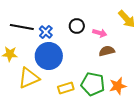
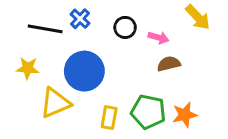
blue cross: (46, 32) -> (80, 19), moved
yellow rectangle: (66, 88) -> (109, 118), turned -63

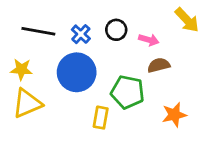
blue cross: (80, 19) -> (81, 34), moved
yellow triangle: (55, 103) -> (27, 103), moved
green pentagon: (148, 112) -> (128, 92), moved

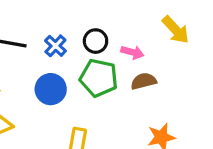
blue circle: (77, 72) -> (51, 89), size x0.7
green pentagon: (128, 92) -> (99, 78), moved

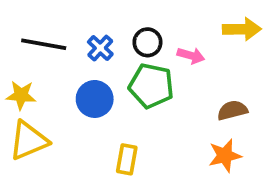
yellow arrow: (176, 30) -> (242, 29), turned -48
brown semicircle: (144, 81) -> (232, 110), moved

